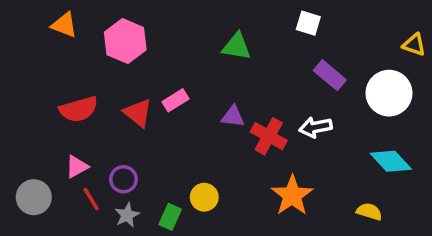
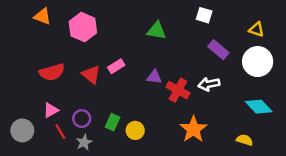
yellow triangle: (414, 45) -> (256, 29), moved
green rectangle: (170, 217) -> (113, 122), moved

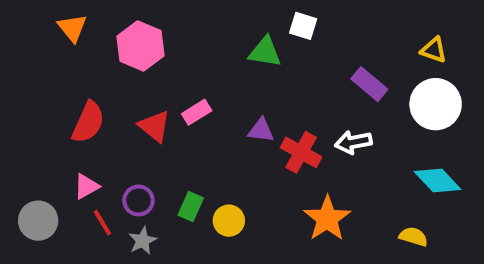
white square: (204, 15) -> (303, 26), moved
orange triangle: (42, 16) -> (72, 28), turned 30
red semicircle: (52, 72) -> (88, 122), turned -50

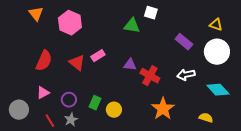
white arrow: (353, 142) -> (186, 75), moved
red line: (102, 223) -> (50, 121), moved

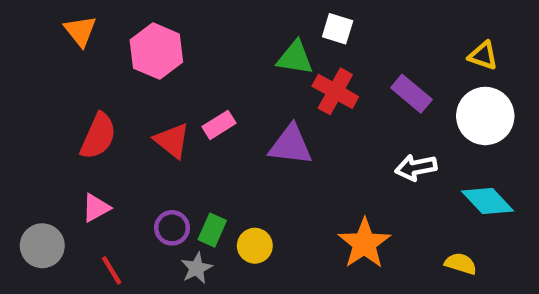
purple triangle: (130, 65) -> (291, 145), size x1.5
red cross: (150, 76) -> (335, 91), moved
purple circle: (69, 100) -> (172, 228), moved
gray star: (71, 120) -> (197, 268), moved

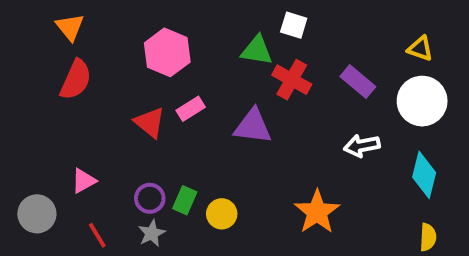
pink hexagon: (156, 51) -> (167, 52), moved
red semicircle: (98, 136) -> (76, 80), moved
cyan diamond: (487, 201) -> (424, 175), turned 57
yellow semicircle: (461, 264) -> (428, 237), moved, turned 76
gray star: (197, 268) -> (152, 233), moved

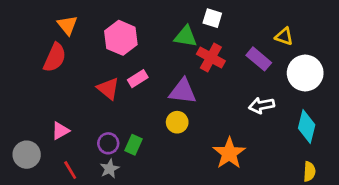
orange triangle: (70, 27) -> (67, 25), moved
yellow triangle: (420, 48) -> (284, 36), moved
yellow circle: (222, 214) -> (177, 122), moved

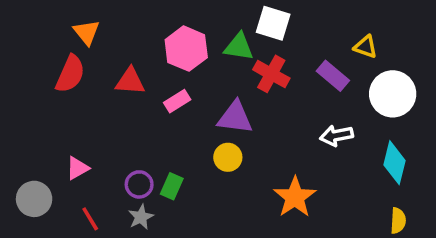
white square: (212, 18) -> (273, 23), size x1.4
pink hexagon: (121, 38) -> (186, 49), moved
red triangle: (108, 88) -> (130, 81), moved, turned -35

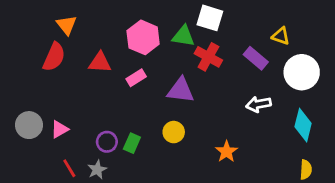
yellow circle: (228, 157) -> (174, 132), moved
orange star: (295, 197) -> (227, 152), size x0.7
gray circle: (34, 199) -> (29, 125), moved
gray star: (141, 217) -> (97, 170), moved

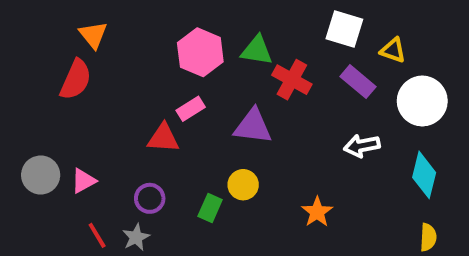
white square: (210, 18) -> (344, 29), moved
red triangle: (100, 62) -> (163, 138), moved
green rectangle: (132, 143) -> (210, 208), moved

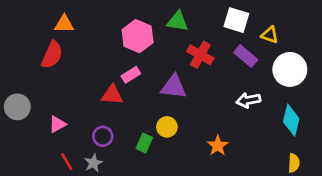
orange triangle: (93, 35) -> (64, 24), turned -50
green triangle: (257, 50) -> (178, 21), moved
gray circle: (41, 175) -> (17, 107), moved

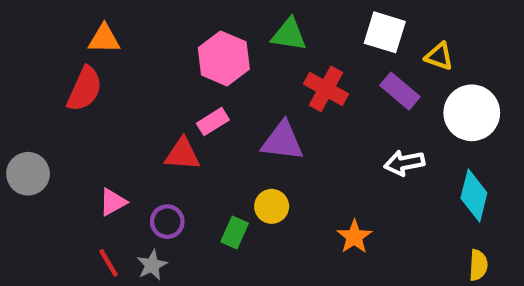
pink triangle: (57, 124) -> (113, 202), moved

